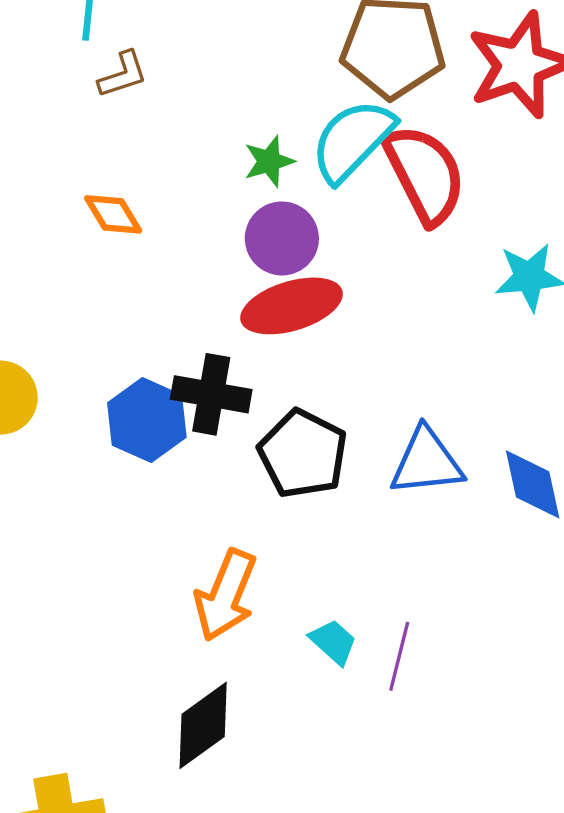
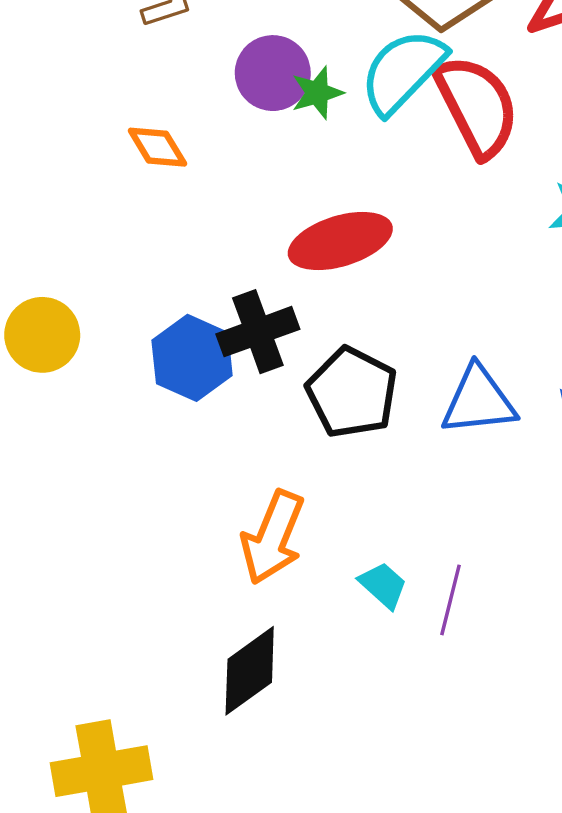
purple circle: (282, 238) -> (273, 73), moved
black cross: (211, 394) -> (258, 332), turned -30

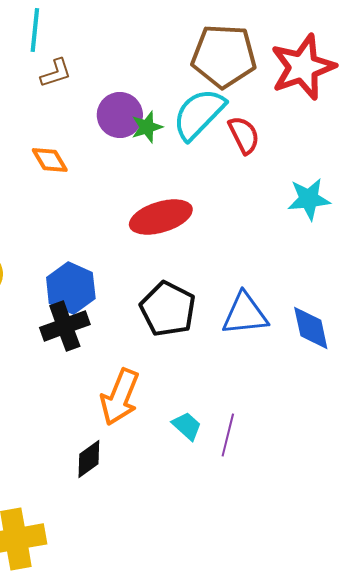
red semicircle: (477, 106) -> (244, 135), size x0.6
black cross: (258, 332) -> (65, 326), moved
black diamond: (250, 671) -> (89, 459), moved, size x0.7

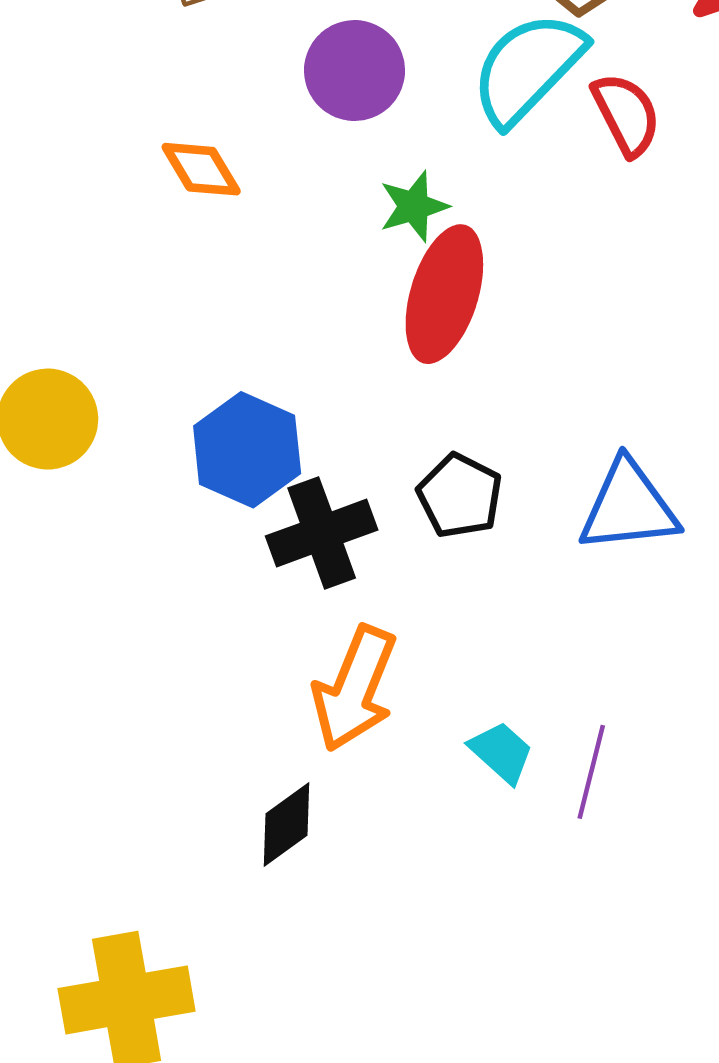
green star: (147, 127) -> (414, 206), moved
red ellipse: (161, 217) -> (444, 294), turned -56
black pentagon: (168, 309) -> (460, 496), size x0.7
black cross: (65, 326) -> (322, 533), moved

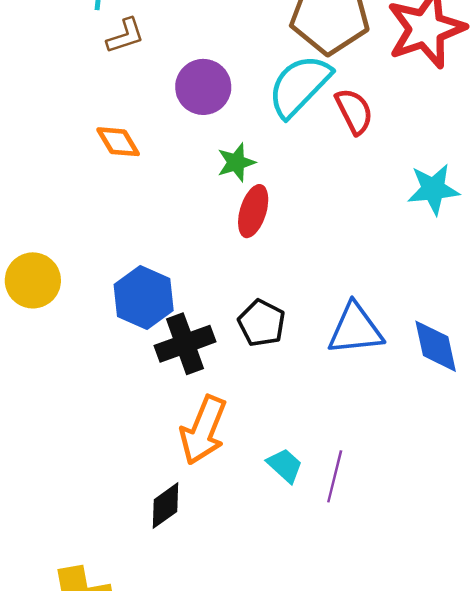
red ellipse: (444, 294) -> (253, 211), size x0.7

